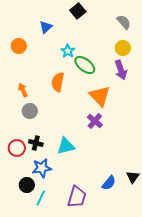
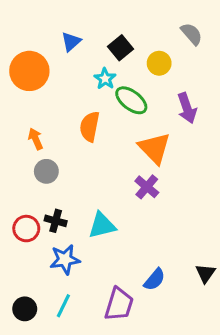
black square: (78, 11) -> (121, 48), moved
orange circle: (19, 46) -> (29, 71), size x1.6
yellow circle: (123, 48) -> (159, 63), moved
blue semicircle: (109, 183) -> (154, 280), moved
black circle: (27, 185) -> (25, 309), moved

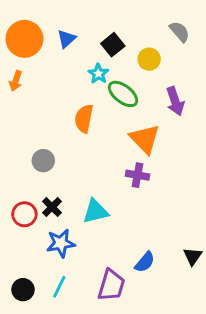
orange circle: (29, 71) -> (24, 39), moved
orange arrow: (36, 139) -> (16, 81), moved, turned -138
purple cross: (147, 187) -> (138, 175), turned -30
black cross: (56, 221) -> (52, 207), turned 30

